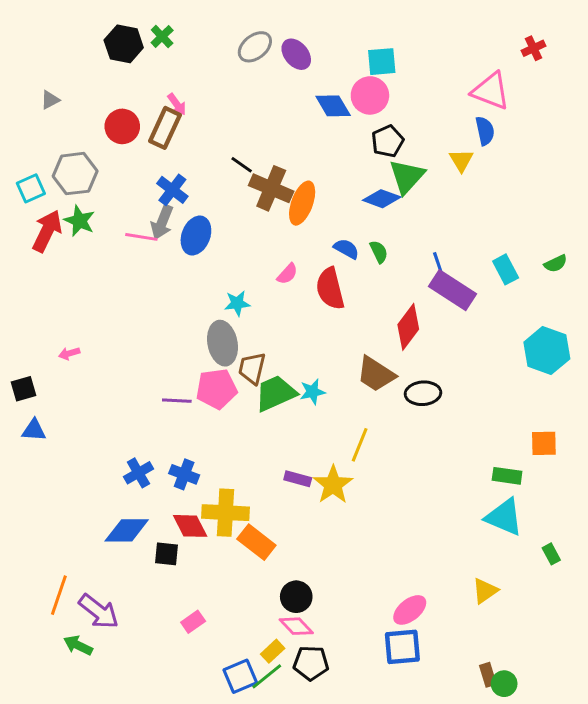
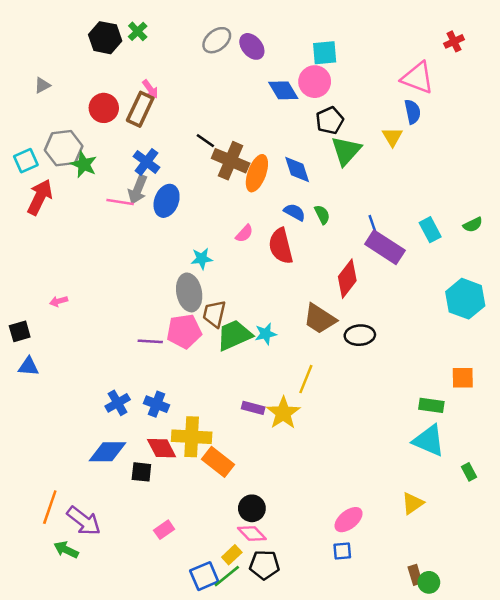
blue diamond: (382, 199) -> (297, 169), moved, turned 52
green star: (80, 221) -> (84, 164), moved
blue square: (402, 647) -> (342, 551), size x0.6

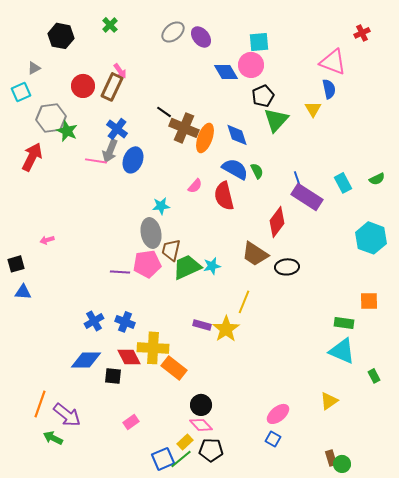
black hexagon: (105, 38) -> (61, 36), moved
cyan square: (26, 161) -> (21, 92), moved
blue semicircle: (295, 212) -> (235, 169), size x1.5
blue square: (342, 551) -> (273, 439), turned 35

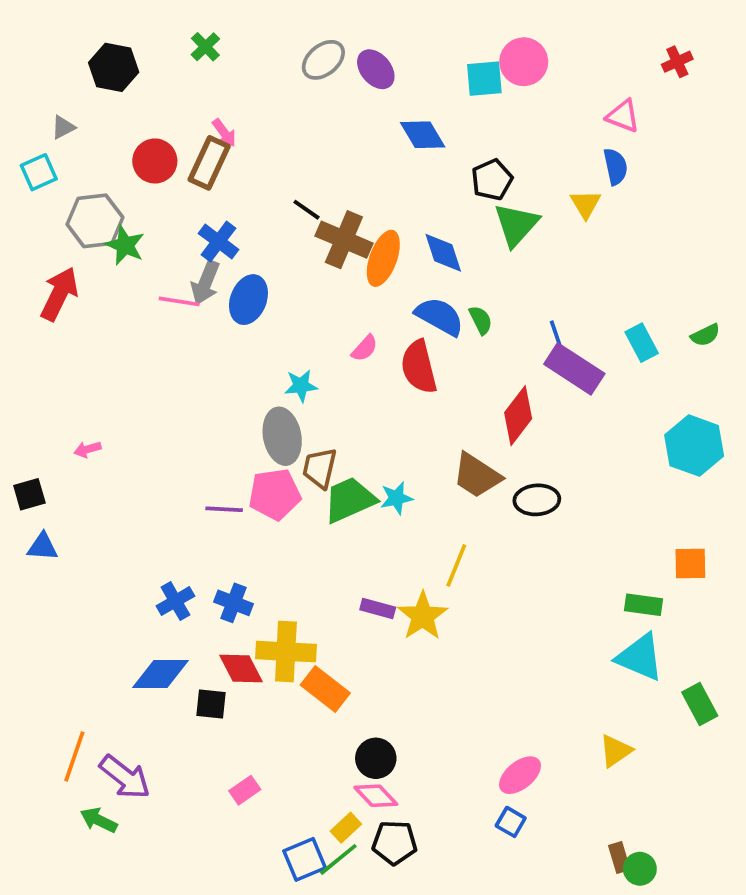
pink triangle: (333, 62) -> (623, 116), size x0.7
pink circle: (251, 65) -> (524, 62), moved
green rectangle: (374, 376) -> (700, 704), size x1.5

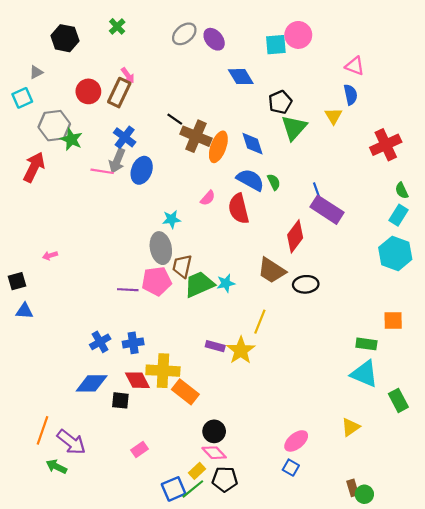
red cross: (677, 62) -> (386, 145), moved, size x1.8
green semicircle: (705, 335) -> (402, 191), turned 91
cyan rectangle: (642, 343) -> (398, 215), moved, turned 60
blue cross: (233, 603) -> (133, 343), turned -30

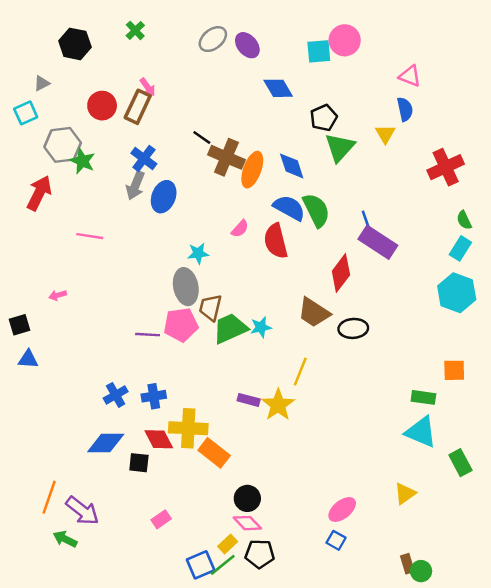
pink line: (102, 171) -> (90, 236), moved
green semicircle: (274, 182) -> (316, 210), size x1.8

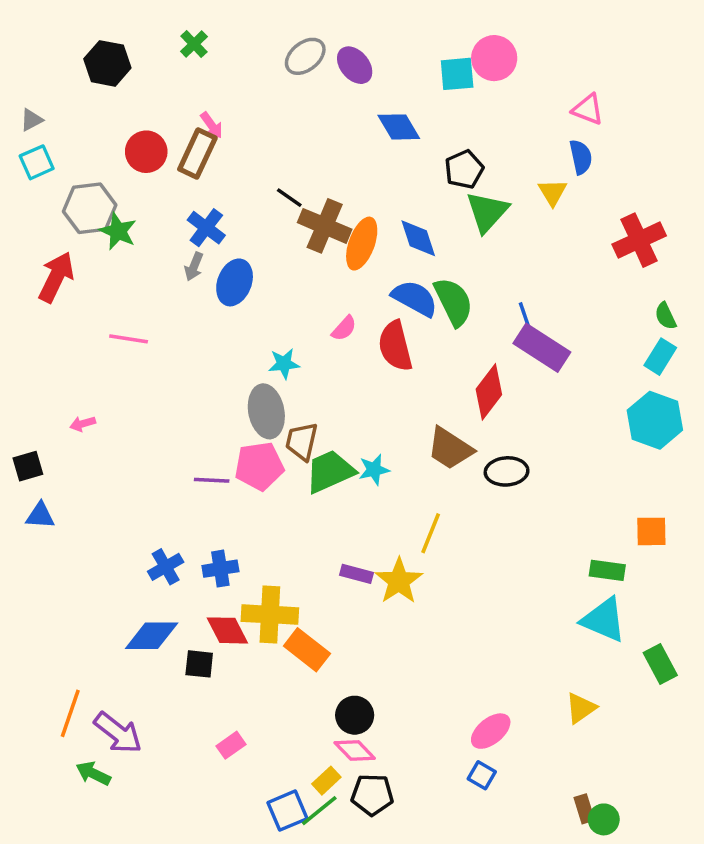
gray triangle: (42, 83) -> (31, 120), moved
gray arrow: (135, 186) -> (194, 267), size x0.7

